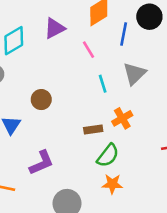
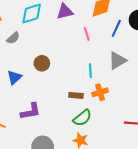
cyan line: (103, 84) -> (90, 70), moved

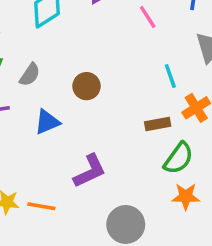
gray semicircle: (13, 38) -> (30, 75), moved
blue triangle: (14, 77) -> (47, 122), turned 35

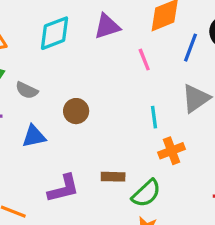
gray semicircle: (30, 75) -> (27, 90), turned 70
brown rectangle: (158, 124) -> (113, 177), moved

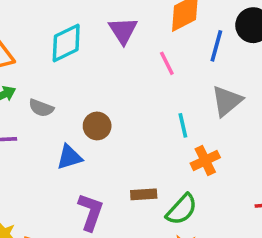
purple triangle: (107, 26) -> (123, 31), turned -40
blue triangle: (34, 136) -> (69, 157), moved
purple L-shape: (63, 189) -> (91, 212), turned -52

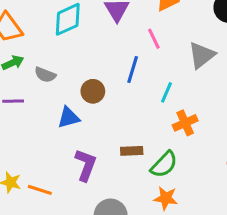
blue line: (216, 46) -> (133, 70), moved
gray triangle: (227, 101) -> (202, 55), moved
cyan line: (183, 125) -> (167, 92), turned 35

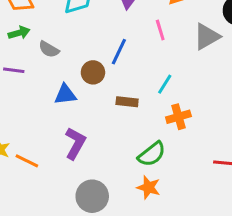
gray triangle: (202, 55) -> (207, 37), moved
blue line: (133, 70) -> (119, 52), moved
brown rectangle: (132, 151) -> (127, 102), moved

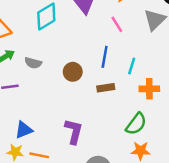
blue line: (119, 52) -> (105, 57), moved
blue triangle: (65, 94) -> (24, 130), moved
orange cross: (178, 117) -> (149, 89), turned 30

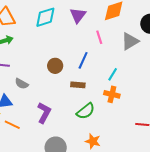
gray semicircle: (33, 63) -> (22, 84), moved
cyan line: (132, 66) -> (113, 74), moved
green semicircle: (136, 124) -> (86, 111), moved

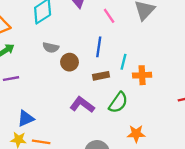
cyan line: (113, 74) -> (123, 62), moved
gray semicircle: (22, 84) -> (51, 48), moved
purple L-shape: (44, 113) -> (82, 105), moved, turned -65

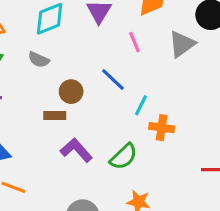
blue line: (99, 47) -> (113, 80), turned -66
gray semicircle: (51, 48) -> (39, 60), moved
brown rectangle: (101, 76) -> (55, 115), moved

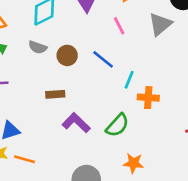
brown circle: (71, 92) -> (67, 55), moved

